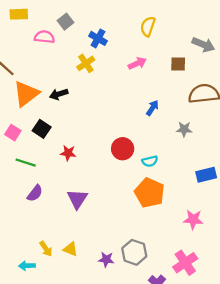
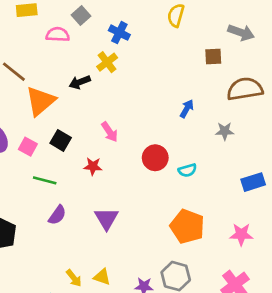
pink arrow: (137, 63) -> (110, 132), moved, turned 84
black arrow: (59, 94) -> (80, 82), moved
orange pentagon: (150, 193) -> (187, 226), moved

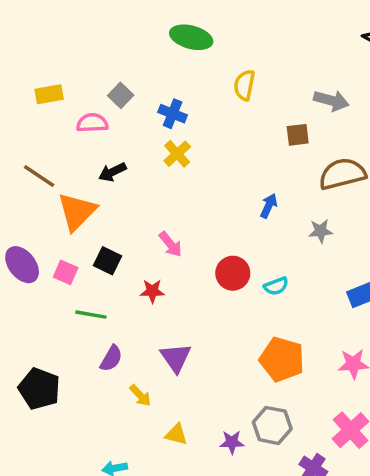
yellow cross: (107, 62) -> (177, 154), moved
black arrow: (80, 82) -> (112, 172), moved
yellow arrow: (74, 278) -> (140, 395), moved

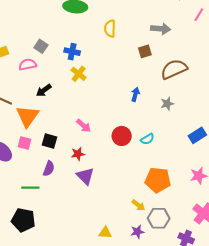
pink square: (66, 272) -> (25, 143), moved
green line: (91, 315) -> (30, 188), moved
purple semicircle: (111, 358) -> (49, 169), moved
purple triangle: (176, 358) -> (85, 176), moved
yellow arrow: (140, 395) -> (138, 205), moved

